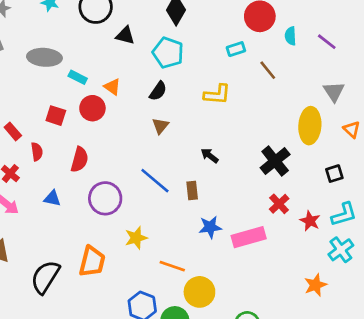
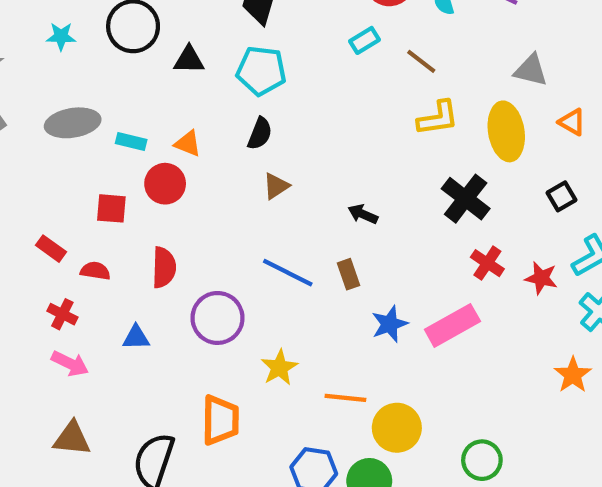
gray triangle: (334, 92) -> (531, 70), turned -30
yellow L-shape: (217, 94) -> (438, 118), moved
brown triangle: (160, 126) -> (276, 186), turned 30
red semicircle: (37, 152) -> (95, 271), turned -60

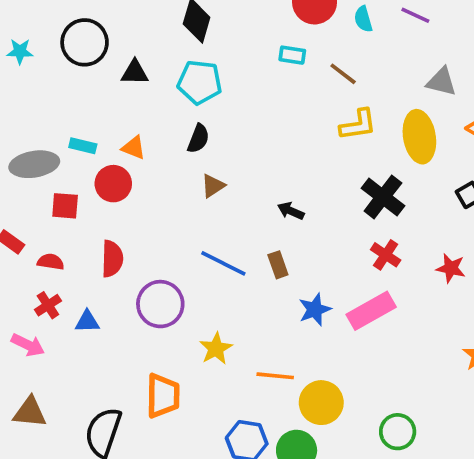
cyan rectangle: (365, 40) -> (292, 55), turned 40
gray ellipse: (73, 123) -> (34, 164), moved
red cross: (487, 263) -> (386, 255), moved
red cross: (62, 314) -> (48, 305), moved, turned 30

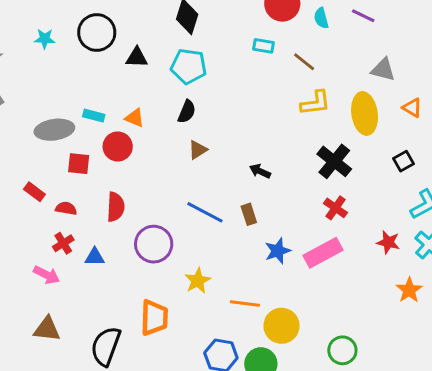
red star: (451, 268) -> (388, 242), moved

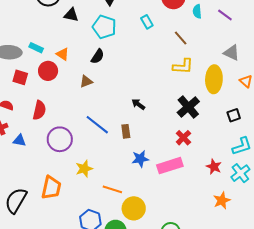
cyan rectangle: (264, 46) -> (147, 22), moved, turned 40
brown triangle: (198, 150) -> (86, 81), moved

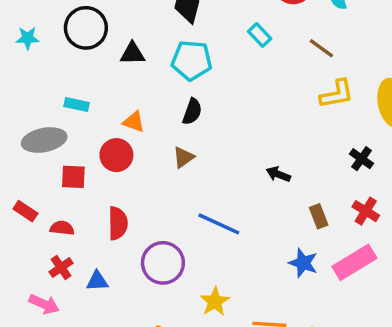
cyan rectangle: (36, 48) -> (77, 104), moved
black cross: (188, 107) -> (362, 159), size x0.6
brown rectangle: (126, 131) -> (319, 216), moved
blue star: (140, 159) -> (303, 263), turned -30

